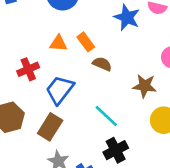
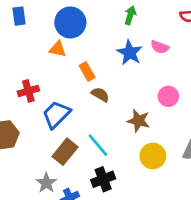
orange triangle: (58, 43) -> (58, 49), moved
brown rectangle: (50, 127) -> (65, 152), moved

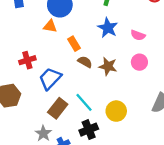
pink semicircle: (160, 47) -> (138, 35), moved
brown star: (139, 121) -> (108, 66), moved
yellow circle: (153, 156) -> (116, 111), moved

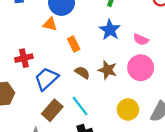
brown semicircle: (85, 62) -> (82, 72), moved
pink circle: (139, 62) -> (141, 68), size x1.5
yellow circle: (116, 111) -> (128, 110), moved

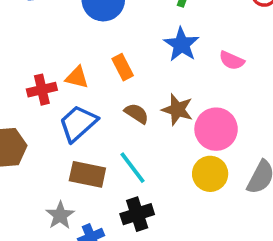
orange triangle: (50, 24) -> (77, 77), moved
pink circle: (141, 68) -> (216, 129), moved
brown rectangle: (52, 110) -> (87, 174), turned 60

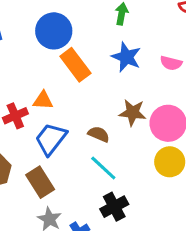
orange rectangle: (123, 67) -> (75, 65), moved, size x1.5
brown semicircle: (136, 113) -> (99, 134), moved
brown rectangle: (87, 174) -> (40, 182), moved, turned 56

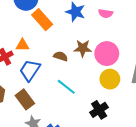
brown semicircle: (99, 134) -> (61, 56), moved
black cross: (114, 207) -> (99, 110), moved

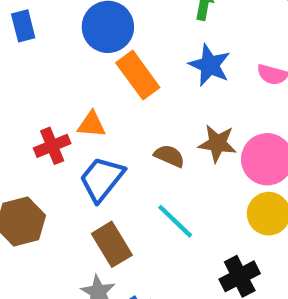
brown rectangle: (25, 99) -> (112, 244), moved

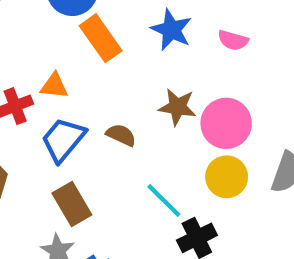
brown semicircle: (169, 156) -> (121, 135), moved
cyan line: (175, 221) -> (164, 200), moved

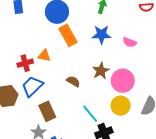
blue star: (171, 30) -> (101, 35), turned -30
brown star: (177, 107) -> (101, 71), turned 30
blue trapezoid: (63, 140) -> (32, 86), moved

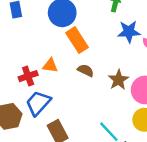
blue star: (101, 35) -> (129, 32), moved
brown semicircle: (73, 81) -> (86, 70), moved

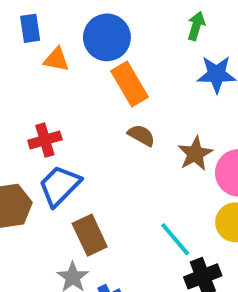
orange triangle: (50, 66) -> (56, 59), moved

